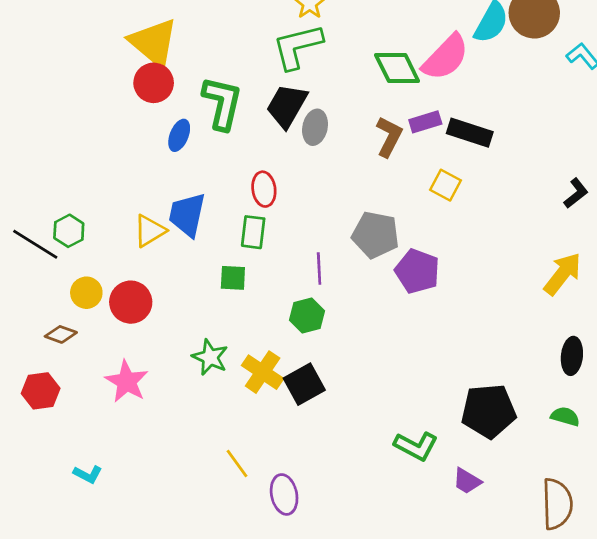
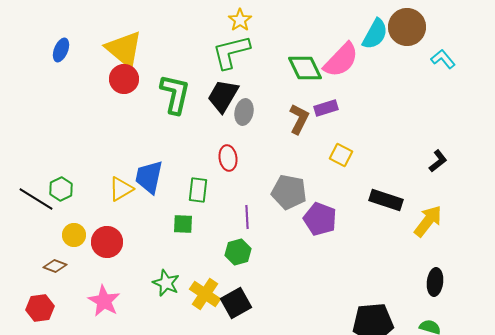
black rectangle: (470, 133) -> (386, 200), moved
blue ellipse: (179, 135) -> (61, 50), moved
red ellipse: (264, 189) -> (228, 158), moved

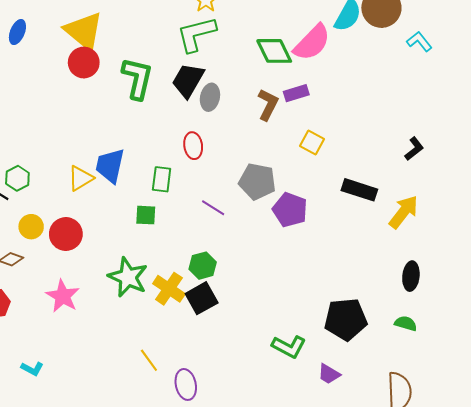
purple line: (247, 217) -> (213, 208), turned -55
green hexagon: (238, 252) -> (203, 266), moved
green star: (166, 283) -> (128, 277), size x1.4

